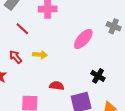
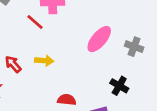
gray cross: (114, 26) -> (134, 47), moved
red line: (22, 29) -> (35, 22), moved

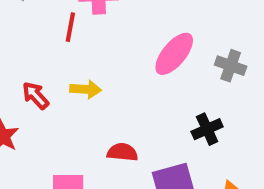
red line: (35, 22) -> (70, 27), turned 60
black cross: (119, 86) -> (207, 129), turned 36

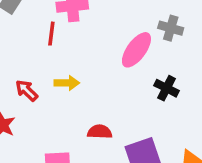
gray cross: (231, 66) -> (171, 28), moved
black cross: (207, 129) -> (167, 88), moved, turned -35

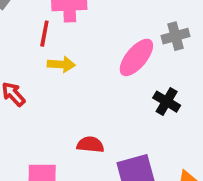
gray cross: (171, 28) -> (175, 36), turned -35
yellow arrow: (67, 83) -> (61, 64), moved

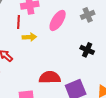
pink ellipse: (136, 57) -> (58, 20), moved
red semicircle: (90, 145) -> (50, 77), size x1.5

